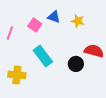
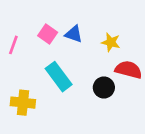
blue triangle: (54, 17) -> (74, 34), moved
yellow star: (78, 21) -> (111, 42), moved

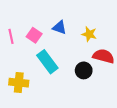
pink square: (48, 34) -> (34, 35), moved
pink line: (13, 45) -> (11, 36), turned -32

